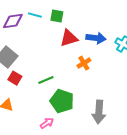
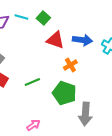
green square: (57, 16) -> (43, 18), turned 32
red triangle: (69, 38) -> (55, 40), turned 36
green pentagon: (62, 101) -> (64, 93), moved

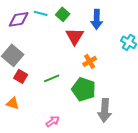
red triangle: (55, 40) -> (75, 36), turned 42
blue arrow: (82, 40) -> (97, 19), moved, turned 84

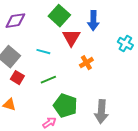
cyan line: (41, 13) -> (43, 52), moved
green square: (63, 14) -> (59, 16), size x1.5
green pentagon: (84, 89) -> (65, 106), moved

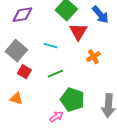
blue arrow: (93, 21) -> (100, 15), turned -42

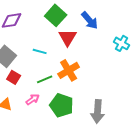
orange cross: (93, 57) -> (69, 70), moved, size x1.5
pink arrow: (56, 117) -> (33, 99), moved

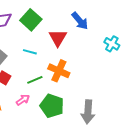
green square: (56, 15) -> (31, 20), moved
orange cross: (69, 70) -> (59, 71), turned -35

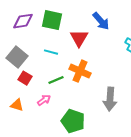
green square: (31, 20) -> (52, 20), turned -30
green pentagon: (52, 106) -> (73, 121), moved
gray arrow: (88, 112) -> (110, 99), moved

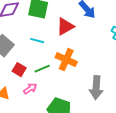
red triangle: (79, 38) -> (65, 27), turned 30
red square: (25, 78) -> (19, 70), moved

